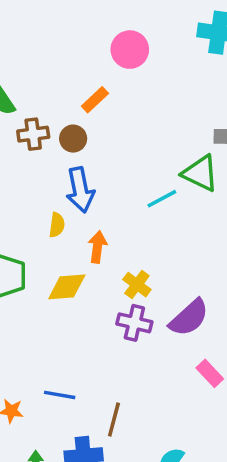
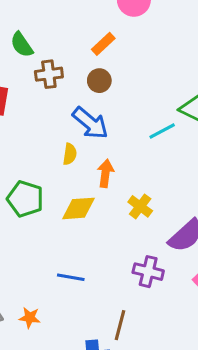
brown circle: (73, 139) -> (99, 81), moved
blue arrow: (80, 190) -> (90, 123), turned -39
purple cross: (134, 323) -> (148, 272), moved
blue line: (60, 395) -> (71, 277), moved

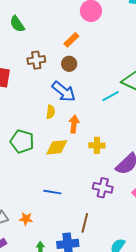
green semicircle: (22, 45) -> (17, 24), moved
yellow cross: (140, 206) -> (97, 145), turned -35

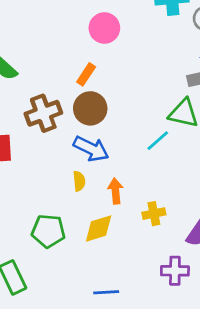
brown cross: (36, 60) -> (43, 113), size x1.4
brown circle: (69, 64) -> (90, 108), size x1.5

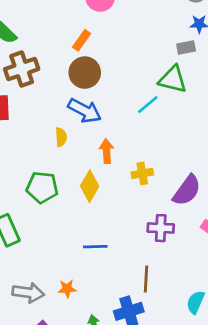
brown cross: (43, 113) -> (22, 69), moved
yellow semicircle: (79, 181) -> (61, 137), moved
yellow diamond: (99, 228) -> (90, 186), turned -44

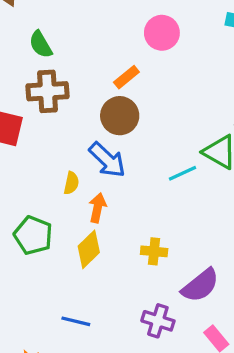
orange arrow: (107, 151) -> (98, 208), moved

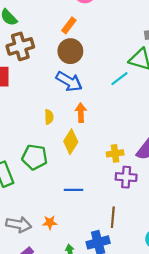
yellow semicircle: (71, 183) -> (49, 117), moved
orange arrow: (98, 208) -> (81, 113), moved
green pentagon: (33, 235) -> (35, 157), moved
yellow cross: (154, 251) -> (115, 153), moved

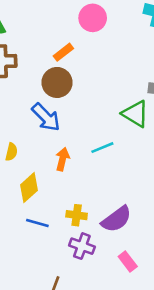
cyan line: (119, 79) -> (102, 148), moved
orange arrow: (81, 113) -> (62, 159), moved
blue line: (73, 190) -> (37, 223), moved

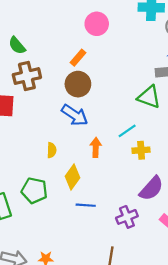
yellow cross: (77, 215) -> (141, 150), moved
purple cross: (82, 246) -> (127, 217), turned -30

